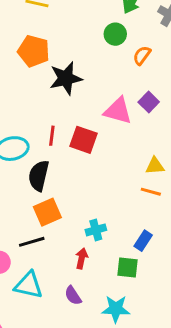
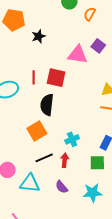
black star: (66, 78) -> (39, 36), size x0.6
black semicircle: (39, 176) -> (47, 105), moved
black line: (32, 242) -> (44, 158), moved

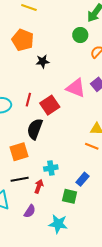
red square: (56, 78) -> (50, 105), turned 30
purple semicircle: (62, 187) -> (30, 211), turned -120

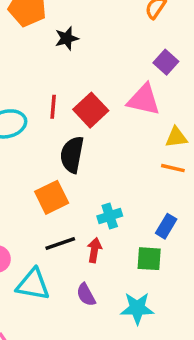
pink triangle: (76, 88) -> (144, 100), moved
purple semicircle: (30, 211) -> (86, 295), turned 128

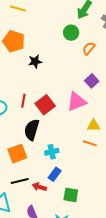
pink triangle: (144, 100) -> (77, 102), turned -40
cyan cross: (110, 216) -> (52, 152), moved
blue rectangle: (166, 226) -> (55, 174), moved
red arrow: (94, 250) -> (39, 187), turned -88

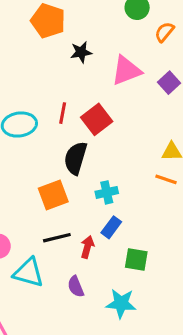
pink triangle: (77, 102) -> (126, 71), moved
red arrow: (39, 187) -> (87, 247), turned 88

